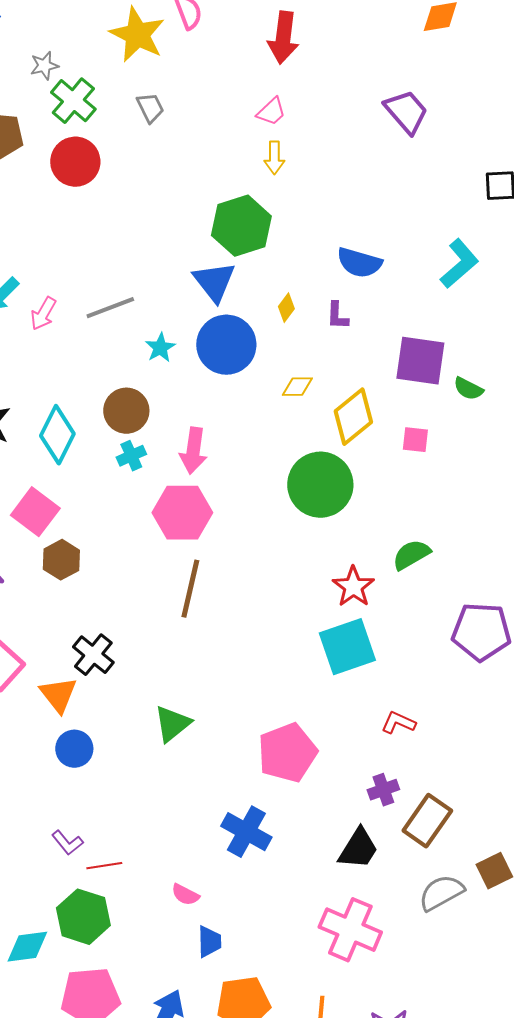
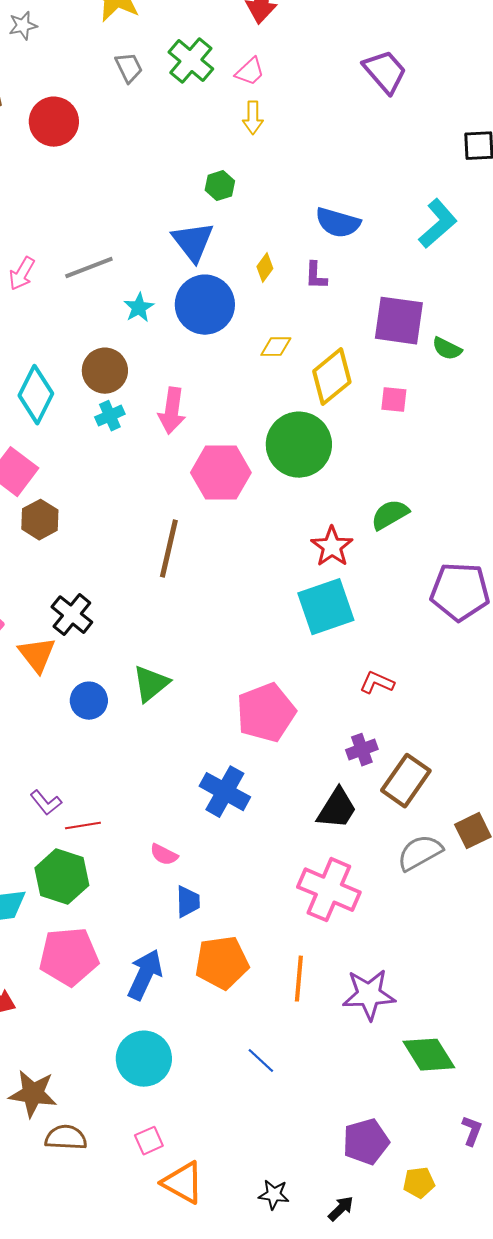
green cross: (73, 101) -> (191, 61), moved
green hexagon: (241, 226) -> (220, 186), size x0.5
pink hexagon: (182, 513) -> (221, 473), moved
blue circle: (74, 749) -> (89, 701), moved

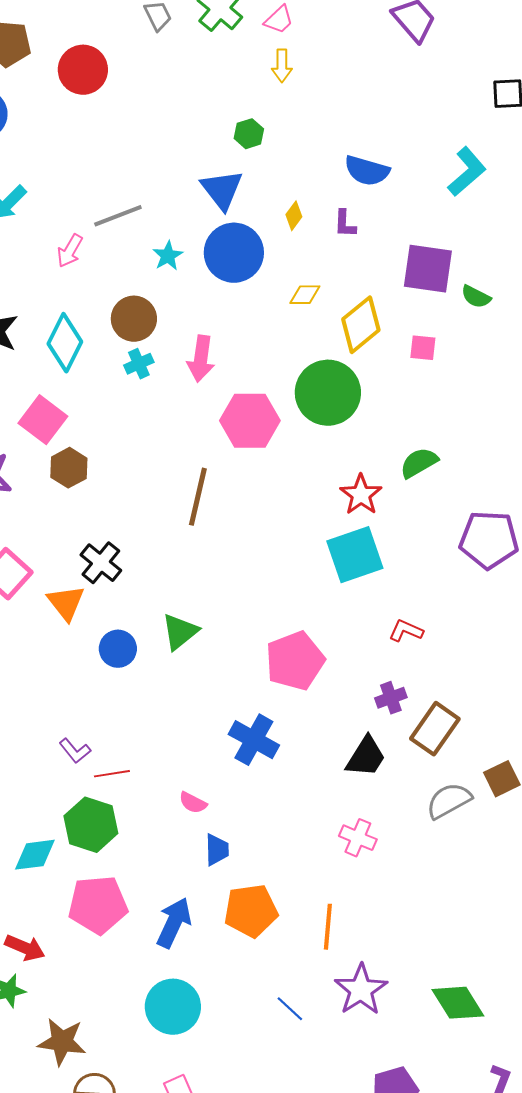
pink arrow: (22, 274) -> (70, 251), moved
pink cross: (329, 890) -> (358, 838), size x0.6
purple star: (369, 995) -> (361, 990), moved, turned -30

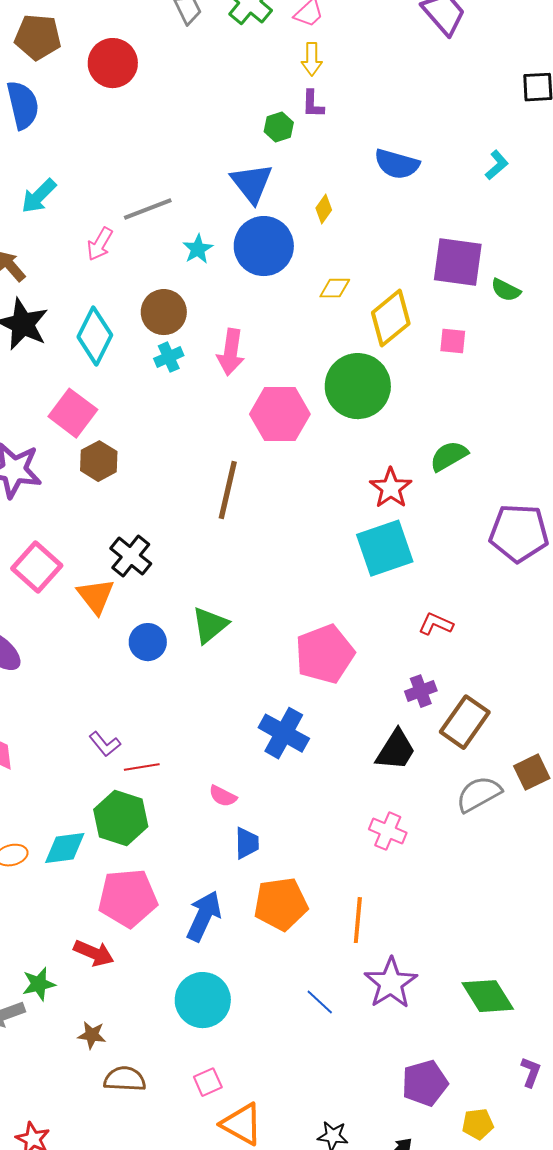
cyan L-shape: (467, 172) -> (497, 165), size x0.6
purple L-shape: (345, 224) -> (313, 104), moved
red arrow: (25, 948) -> (94, 953), moved
brown star: (62, 1042) -> (92, 1035), size x0.6

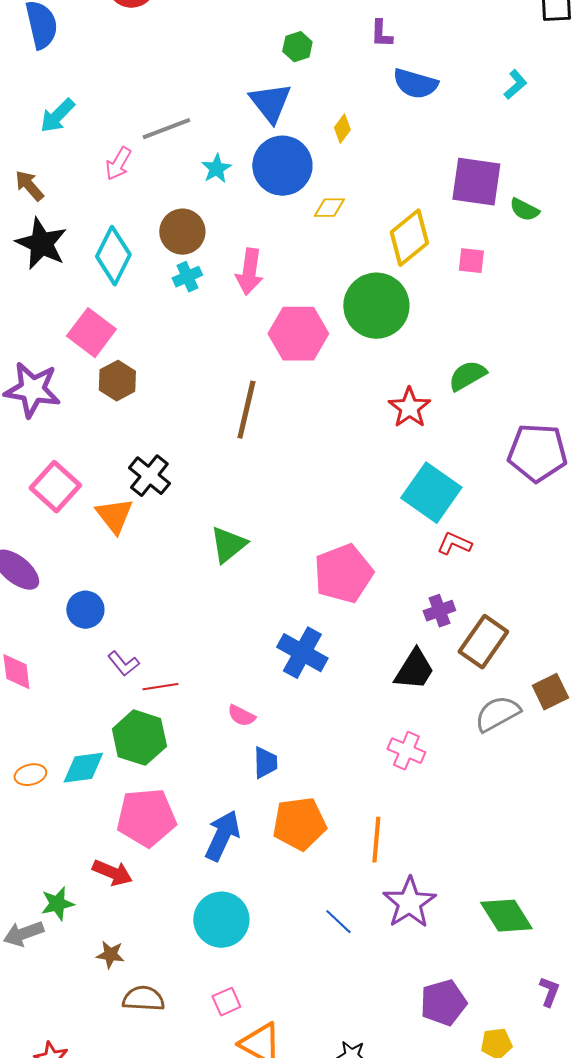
purple L-shape: (313, 104) -> (381, 34), moved
yellow diamond: (335, 288) -> (329, 208), moved
cyan square: (385, 548) -> (431, 493), moved, turned -36
blue circle: (148, 642) -> (85, 610), moved

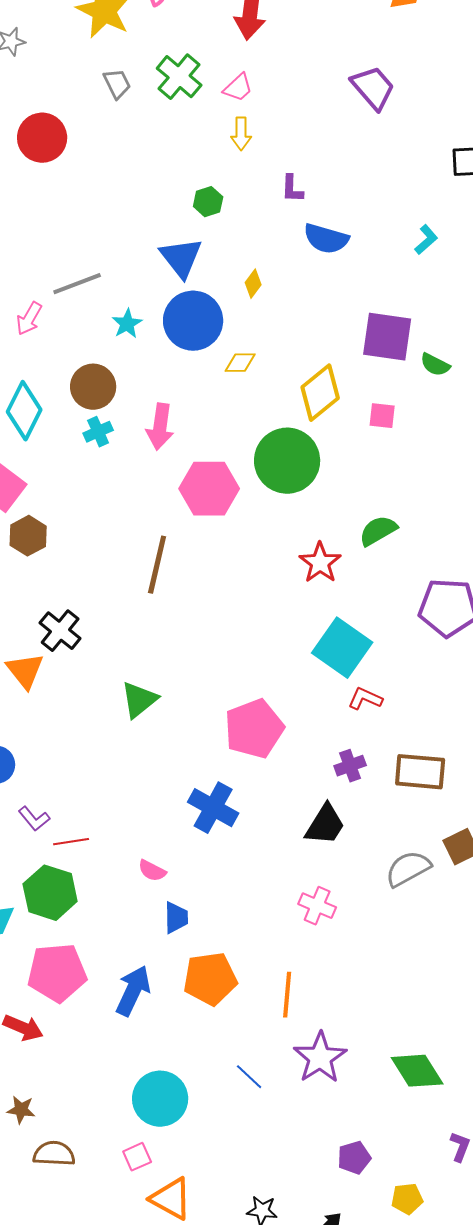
brown rectangle: (483, 642) -> (420, 772), moved, turned 60
cyan circle: (221, 920) -> (160, 1099), moved
purple pentagon: (443, 1003) -> (354, 1158), size x0.7

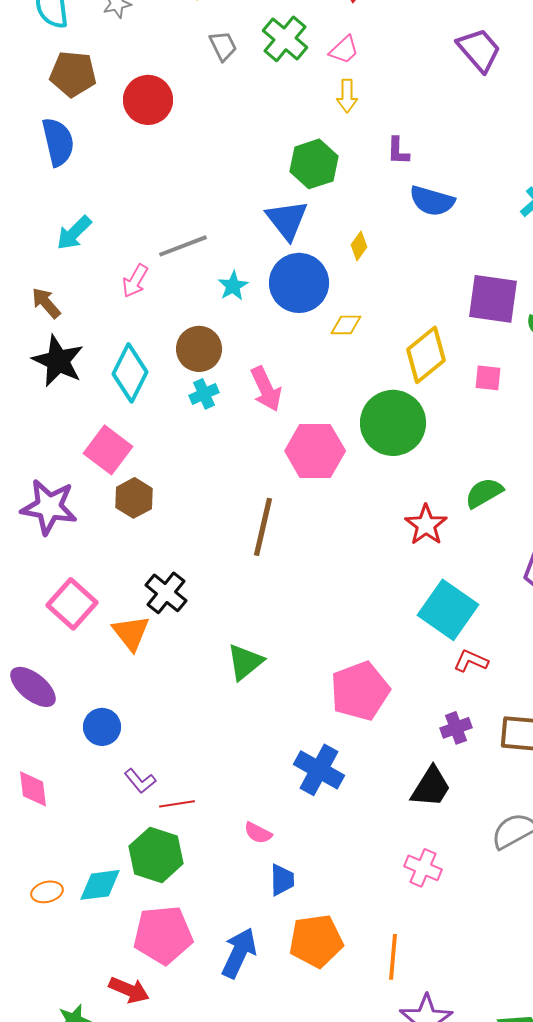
green hexagon: (208, 202) -> (314, 164), size x1.6
pink arrow: (160, 427) -> (266, 389), turned -33

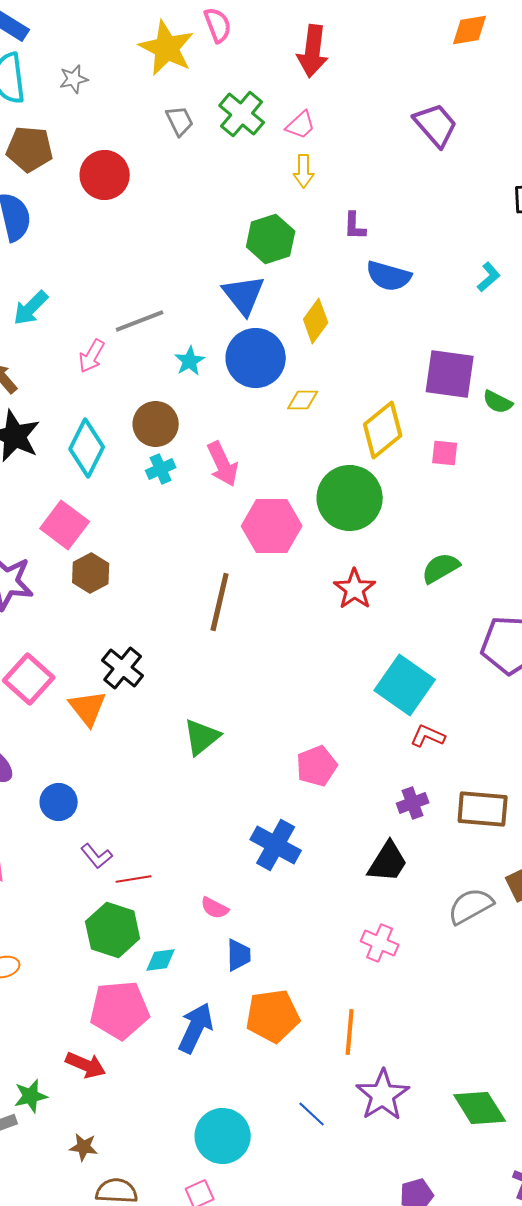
yellow diamond: (359, 246) -> (316, 321), size x1.5
red star: (426, 525) -> (355, 589), moved
pink pentagon: (360, 691) -> (317, 766), size x0.7
cyan diamond: (100, 885) -> (161, 960), moved, size x0.7

